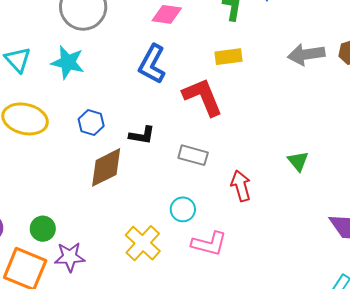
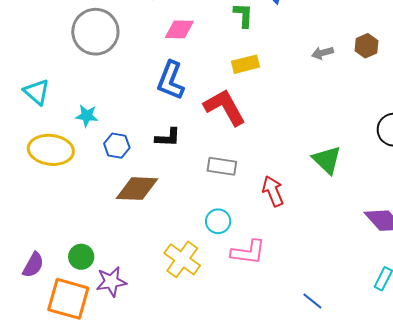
gray arrow: (306, 54) -> (322, 53), size x0.6
cyan star: (68, 62) -> (87, 116), moved, size x0.7
black L-shape: (142, 135) -> (168, 137), moved
green triangle: (298, 161) -> (327, 160), size x1.4
brown diamond: (106, 167) -> (137, 189), turned 36

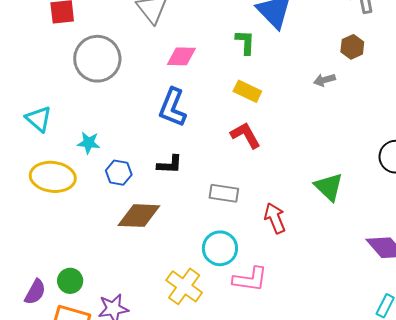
brown hexagon: (366, 46) -> (352, 47), moved
yellow rectangle: (246, 64) -> (247, 91), turned 40
red L-shape: (225, 107) -> (246, 135), moved, size x0.7
cyan circle: (218, 221) -> (220, 248), size x1.4
green circle: (81, 257) -> (70, 281), moved

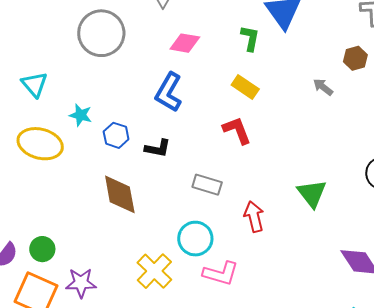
gray arrow: (324, 80) -> (323, 87), turned 45
blue hexagon: (119, 173) -> (116, 135), moved
brown diamond: (139, 216) -> (120, 194), turned 69

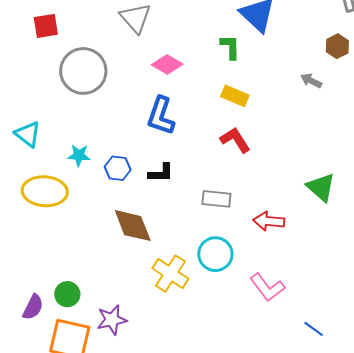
pink diamond: (185, 43) -> (167, 64), turned 32
red arrow: (254, 217) -> (269, 221), turned -60
yellow cross: (154, 271) -> (170, 274), moved
pink L-shape: (221, 273) -> (267, 287), moved, turned 48

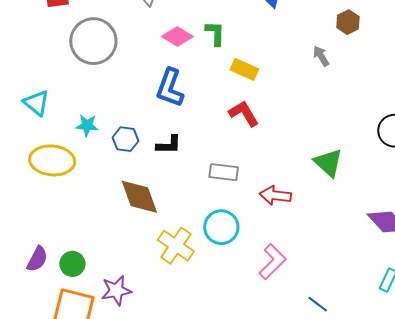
green L-shape: (230, 47) -> (215, 33), moved
gray arrow: (311, 81) -> (321, 56), turned 30
pink L-shape: (267, 287) -> (272, 262), turned -99
purple semicircle: (33, 307) -> (37, 259), moved

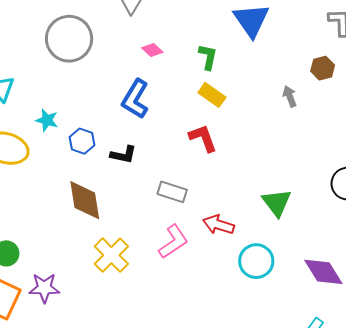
green L-shape: (215, 33) -> (208, 57), moved
pink diamond: (177, 36) -> (152, 50), size x0.7
cyan circle: (221, 227) -> (256, 261), moved
pink L-shape: (272, 262) -> (173, 242), moved

